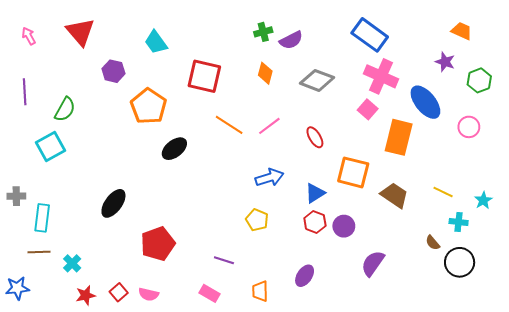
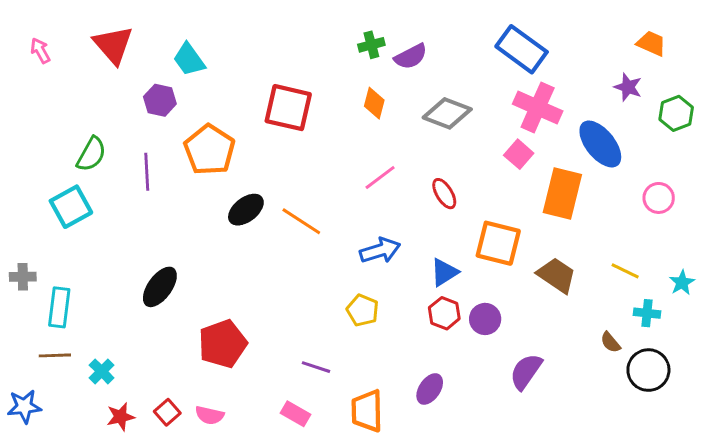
cyan trapezoid: (156, 42) -> (189, 59), moved
purple line: (25, 92) -> (147, 172), moved
orange line: (229, 125) -> (301, 221), moved
pink circle: (469, 127) -> (659, 198), moved
orange trapezoid: (260, 291) -> (367, 411), size x1.4

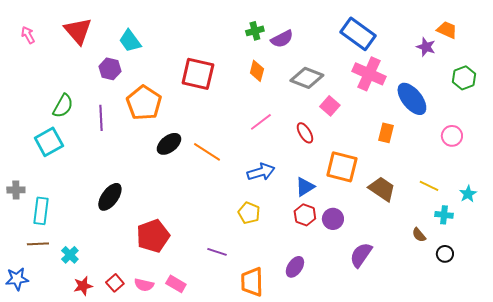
purple star: (628, 87) -> (426, 47), moved
pink square: (519, 154) -> (330, 106), moved
orange rectangle: (562, 194) -> (386, 133), size x0.6
black circle: (648, 370) -> (445, 254), size x0.6
pink rectangle: (296, 414) -> (176, 284), moved

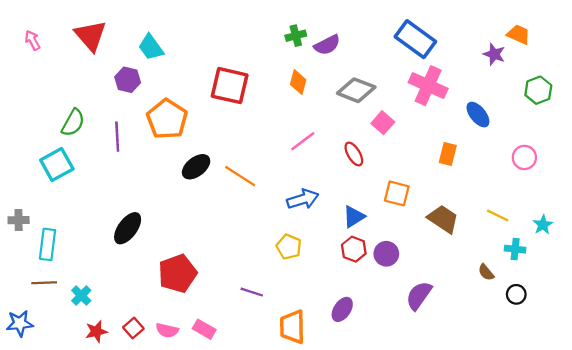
blue ellipse: (412, 99) -> (478, 115), size x0.7
orange square: (342, 167) -> (397, 193), size x0.7

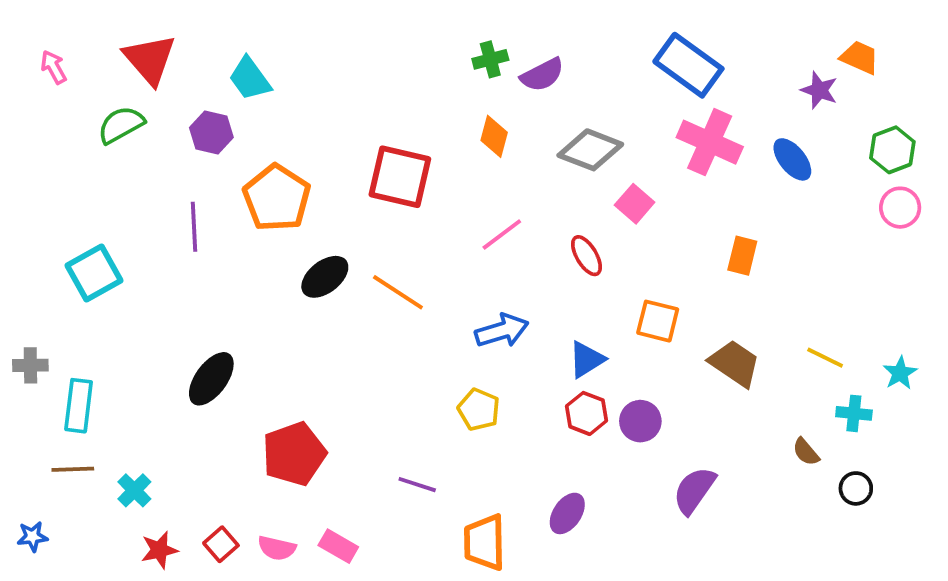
red square: (230, 86) -> (400, 177), moved
blue ellipse: (478, 115) -> (792, 159), moved
green semicircle: (73, 123) -> (121, 125), moved, turned -148
pink circle: (524, 157) -> (900, 208), moved
blue star: (20, 323) -> (32, 537), size x0.7

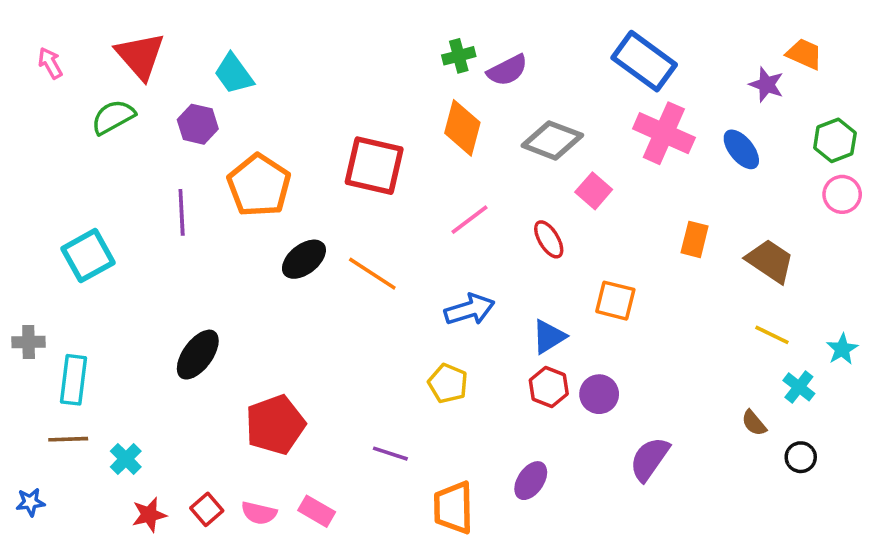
orange diamond: (494, 136) -> (462, 128), size x1.4
brown trapezoid: (735, 363) -> (770, 261), moved
cyan cross: (854, 413) -> (799, 387), turned 32

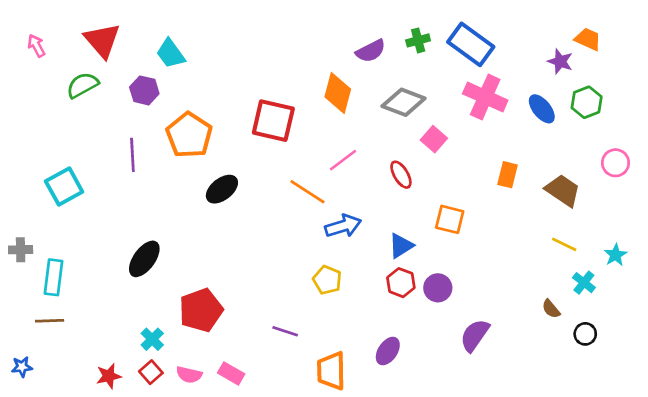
green cross: (459, 56) -> (418, 40), moved
green hexagon: (835, 140) -> (587, 102), moved
pink circle: (842, 194) -> (615, 163), moved
orange line: (372, 274) -> (308, 192), moved
cyan cross: (126, 459) -> (152, 339), moved

